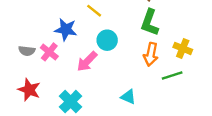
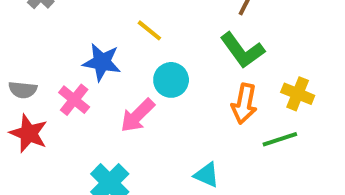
green L-shape: (150, 22) -> (242, 50), turned -56
gray semicircle: (27, 51) -> (23, 90), moved
red star: (29, 90) -> (29, 133), moved

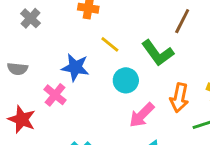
green L-shape: (242, 50) -> (158, 53), moved
gray semicircle: (23, 90) -> (17, 69), moved
pink arrow: (137, 116) -> (142, 115), moved

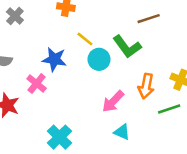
brown line: (182, 21) -> (149, 19), turned 45
cyan circle: (126, 80) -> (99, 59), moved

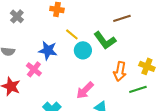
pink arrow: (113, 101) -> (85, 90), moved

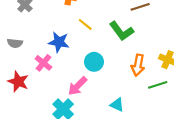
cyan circle: (83, 50) -> (94, 62), moved
pink arrow: (85, 90) -> (78, 86), moved

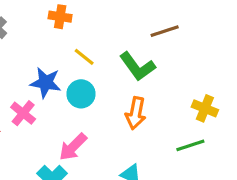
cyan circle: (94, 62) -> (81, 94), moved
orange arrow: (138, 65) -> (136, 113), moved

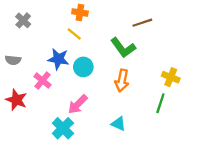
orange cross: (60, 17) -> (80, 12), moved
yellow line: (84, 57) -> (74, 34), moved
green line: (190, 145) -> (160, 103), turned -54

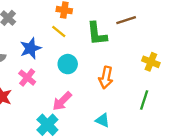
green L-shape: (123, 48) -> (97, 34), moved, turned 30
blue star: (58, 59) -> (31, 48), moved, turned -30
yellow cross: (171, 77) -> (151, 62), moved

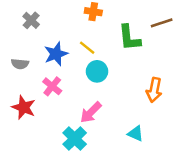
yellow line: (59, 31) -> (87, 48), moved
orange arrow: (106, 78) -> (154, 90), moved

